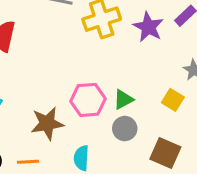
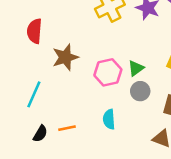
brown star: (47, 123) -> (65, 57), moved

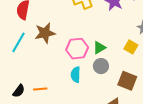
cyan line: (34, 94) -> (18, 42), moved
cyan semicircle: (109, 119) -> (76, 75), moved

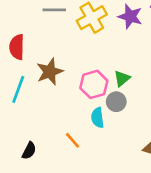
gray circle: (101, 66) -> (116, 102), moved
orange line: (40, 89) -> (72, 140), moved, turned 64

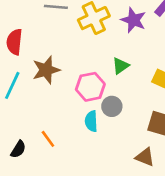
green triangle: (122, 78) -> (121, 66), moved
orange line: (72, 140) -> (48, 139), moved

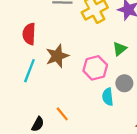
gray circle: (112, 106) -> (124, 83), moved
cyan semicircle: (91, 121) -> (108, 97), moved

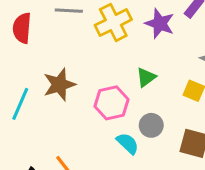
red semicircle: (29, 34) -> (22, 28), moved
cyan semicircle: (108, 97) -> (128, 143), turned 138

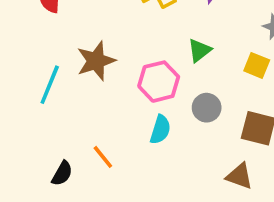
cyan semicircle: (128, 143) -> (160, 130), moved, turned 65

